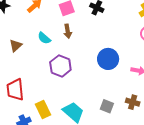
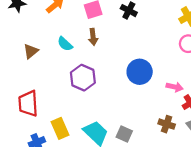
gray square: (107, 106) -> (124, 134), moved

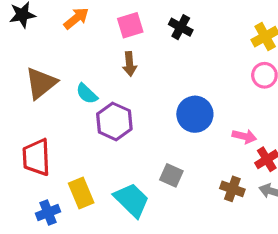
cyan semicircle: (65, 44) -> (87, 94), moved
brown triangle: (31, 51) -> (41, 83), size x1.5
gray square: (124, 134) -> (171, 175), moved

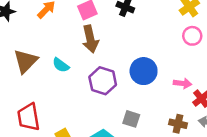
brown arrow: (130, 64) -> (90, 39), size x1.5
purple hexagon: (114, 121) -> (103, 81), moved

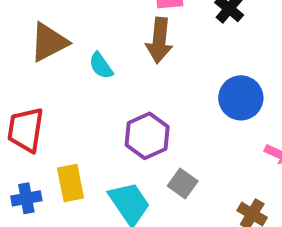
blue circle: (144, 71) -> (241, 98), moved
purple hexagon: (103, 81) -> (147, 136), moved

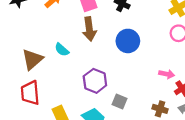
brown triangle: (49, 42) -> (32, 59), moved
blue circle: (241, 98) -> (128, 41), moved

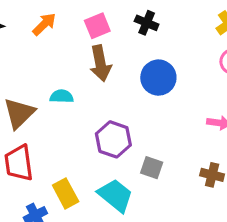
cyan semicircle: (62, 50) -> (62, 96), turned 144

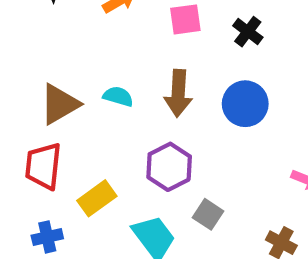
brown arrow: (100, 63) -> (178, 93), moved
yellow rectangle: (66, 193) -> (97, 198), moved, turned 68

